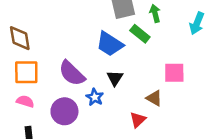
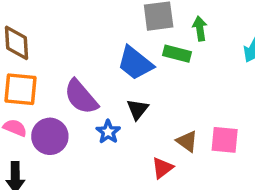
green rectangle: (140, 34) -> (177, 54), turned -30
pink square: (174, 73) -> (225, 140), moved
purple circle: (64, 111) -> (50, 136), moved

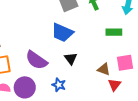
green rectangle: (177, 54) -> (114, 32), moved
blue star: (108, 132) -> (59, 85), moved
red triangle: (162, 168) -> (115, 85), moved

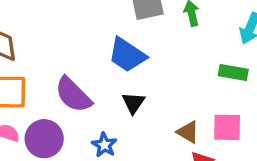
green rectangle: (114, 32) -> (233, 72), moved

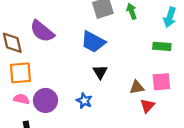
purple semicircle: (73, 95) -> (42, 31), moved
brown triangle: (188, 132) -> (137, 87), turned -35

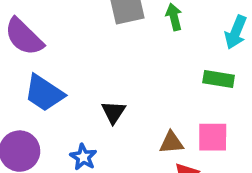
blue trapezoid: (93, 42) -> (44, 93), moved

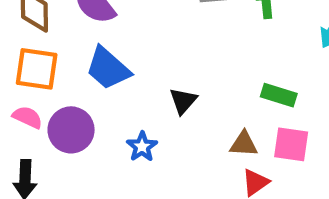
green rectangle: (219, 79) -> (279, 95), moved

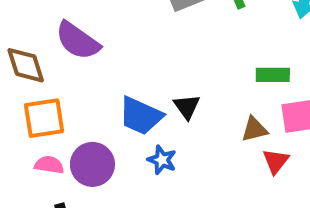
blue trapezoid: (108, 68) -> (141, 116), moved

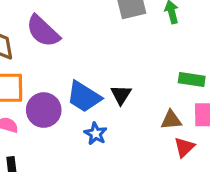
purple circle: (92, 164) -> (44, 110), moved

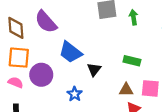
green rectangle: (192, 79) -> (132, 61), moved
blue trapezoid: (84, 97) -> (70, 52), moved

